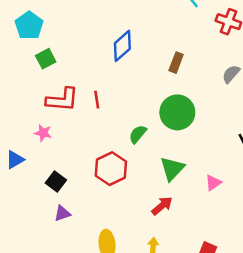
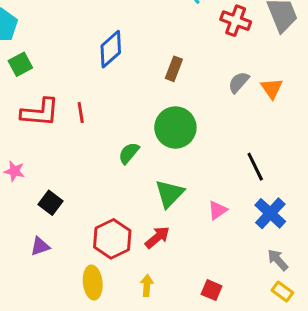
pink star: (43, 133) -> (14, 171), moved
red hexagon: (111, 169) -> (112, 239), moved
black square: (56, 181) -> (51, 203), moved

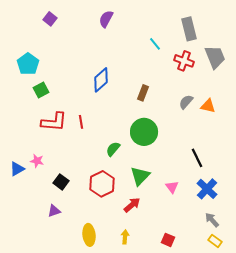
orange triangle: (272, 88) -> (208, 106), turned -42
pink triangle: (218, 210) -> (172, 187), turned -32
red hexagon: (112, 239) -> (102, 184), moved

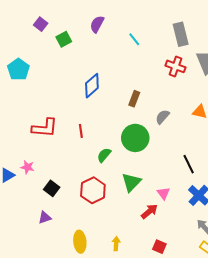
cyan line: (155, 44) -> (134, 39), moved
green square: (41, 90) -> (64, 39), moved
gray semicircle: (186, 102) -> (162, 117), moved
red line: (81, 122) -> (81, 131), moved
red arrow: (132, 205) -> (149, 211), moved

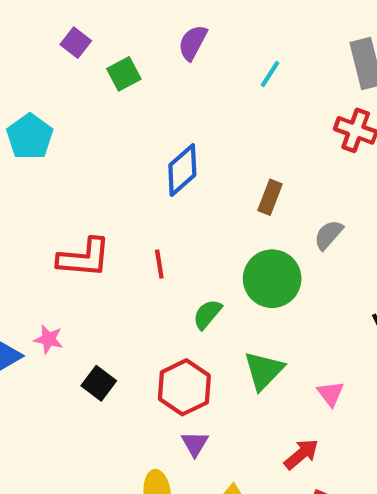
cyan line: (134, 39) -> (270, 74), turned 72
red arrow: (149, 211) -> (301, 454), moved
purple triangle: (45, 217) -> (195, 444), moved, turned -40

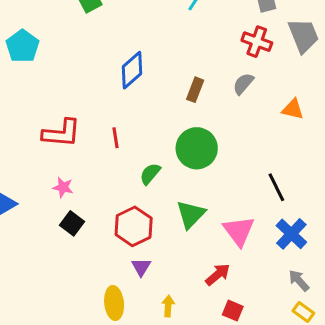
gray semicircle: (329, 235) -> (243, 84), moved
pink star: (49, 339) -> (63, 187), moved
pink triangle: (331, 394) -> (239, 231), size x1.6

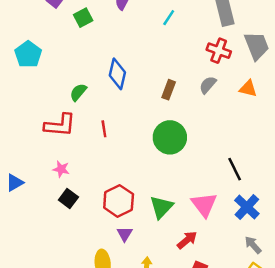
blue diamond: (132, 70) -> (117, 74), turned -36
orange triangle: (293, 109) -> (248, 89), moved
green semicircle: (150, 174) -> (78, 92), moved
green triangle: (191, 214) -> (161, 207), moved

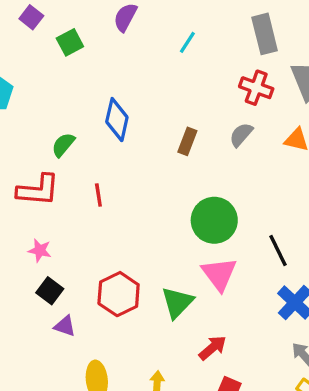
green circle: (170, 137) -> (214, 220), moved
pink triangle: (204, 205) -> (219, 274), moved
purple triangle: (125, 234) -> (65, 326), moved, turned -42

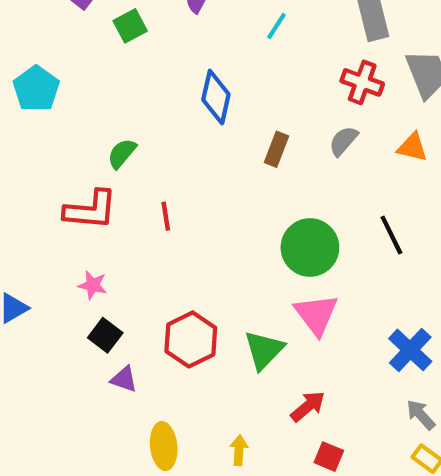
blue diamond: (117, 120) -> (216, 97), moved
black line: (278, 250) -> (391, 235), moved

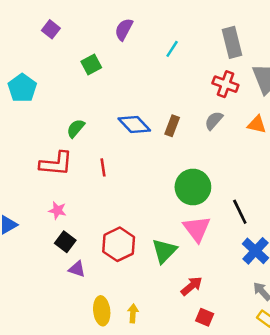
green square: (130, 26) -> (91, 65), moved
blue diamond: (216, 97) -> (134, 124), moved, turned -56
black line: (391, 235) -> (240, 212), moved
yellow arrow: (239, 450) -> (133, 313), moved

